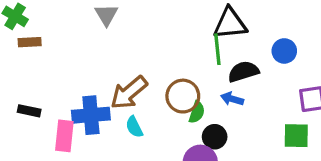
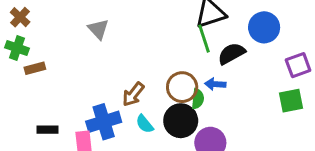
blue circle: (284, 51) -> (264, 27), size x1.4
brown arrow: (129, 93) -> (133, 94), size x0.7
blue arrow: (232, 99) -> (215, 84), moved
black circle: (215, 137) -> (181, 121), moved, size x1.5

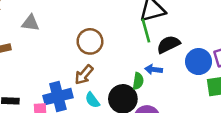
blue circle: (264, 27) -> (199, 62), moved
gray triangle: (98, 29) -> (31, 23), moved, turned -42
brown circle: (182, 87) -> (90, 41), moved

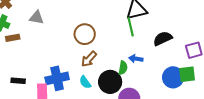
black semicircle: (168, 44) -> (163, 38), moved
blue circle: (199, 62) -> (173, 77), moved
brown arrow: (84, 75) -> (89, 59), moved

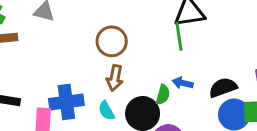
black semicircle: (163, 38) -> (223, 88), moved
brown arrow: (89, 59) -> (115, 78), turned -36

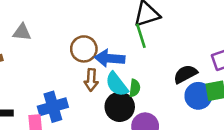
blue arrow: (183, 83) -> (110, 58), moved, size x1.6
cyan semicircle: (106, 111) -> (117, 84), moved, size x1.5

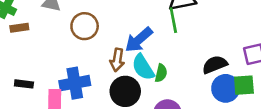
brown circle: (84, 49) -> (85, 26), moved
blue arrow: (110, 58) -> (139, 40), turned -52
black circle: (120, 107) -> (125, 91), moved

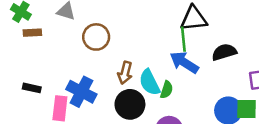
blue arrow: (139, 40) -> (184, 62), moved, turned 68
black semicircle: (215, 65) -> (224, 52), moved
blue cross: (75, 83) -> (81, 92), turned 32

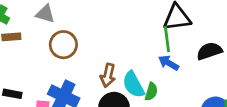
brown circle: (96, 37) -> (63, 45), moved
blue arrow: (184, 62) -> (169, 63), size x0.7

